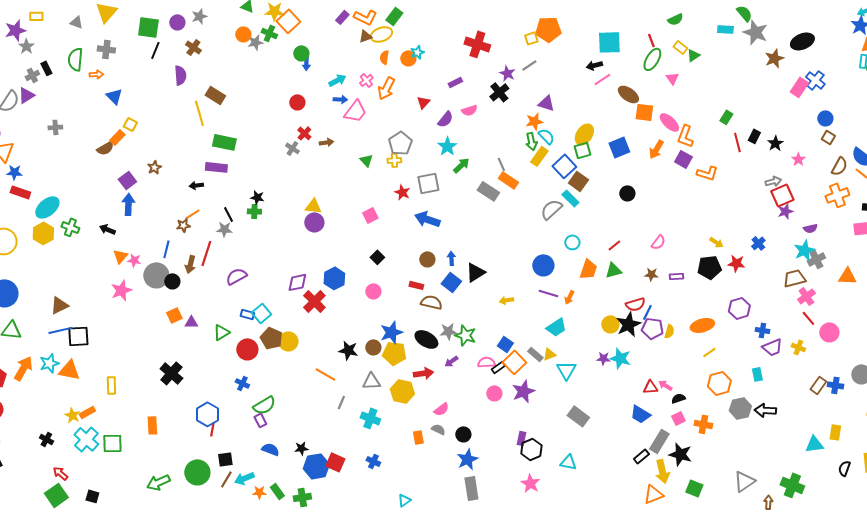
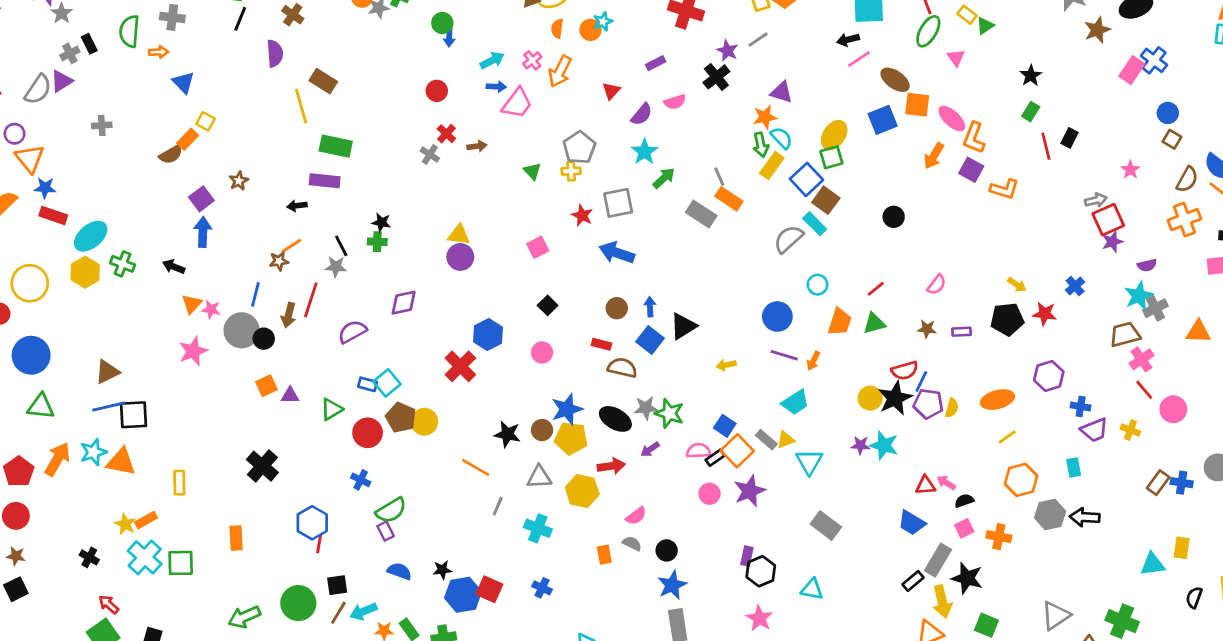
black star: (775, 143) -> (1031, 76), moved
blue square: (619, 147) -> (883, 120), moved
purple diamond: (297, 282) -> (404, 303), moved

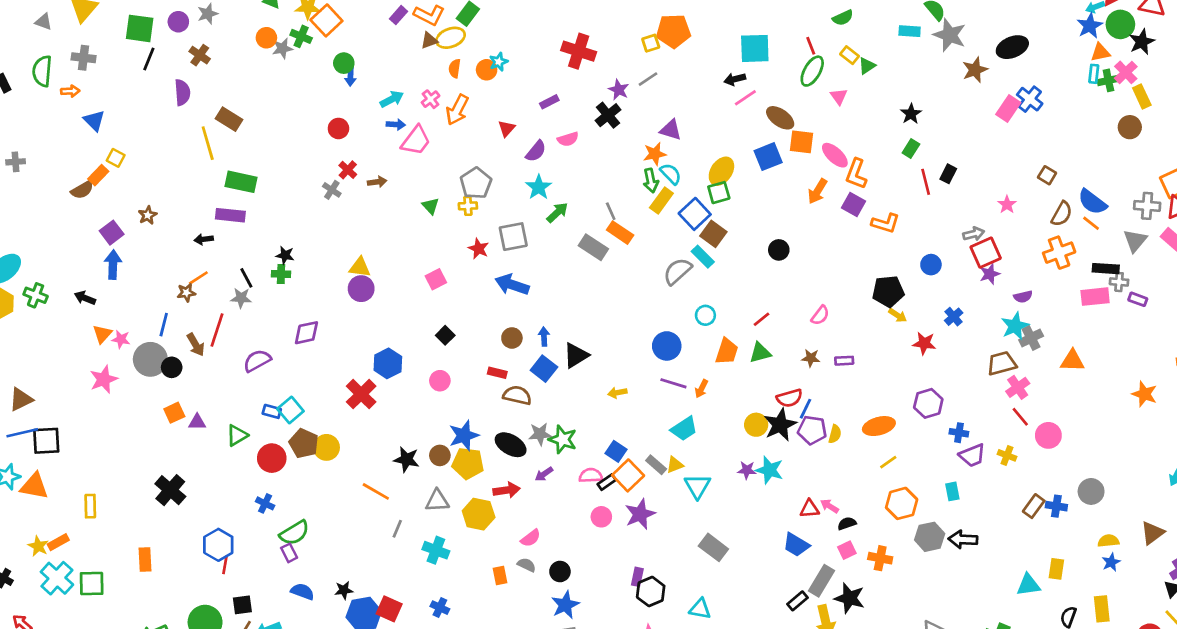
blue circle: (1168, 113) -> (931, 265), moved
brown arrow: (289, 315) -> (196, 345), turned -45
black pentagon: (1007, 319) -> (888, 291), moved

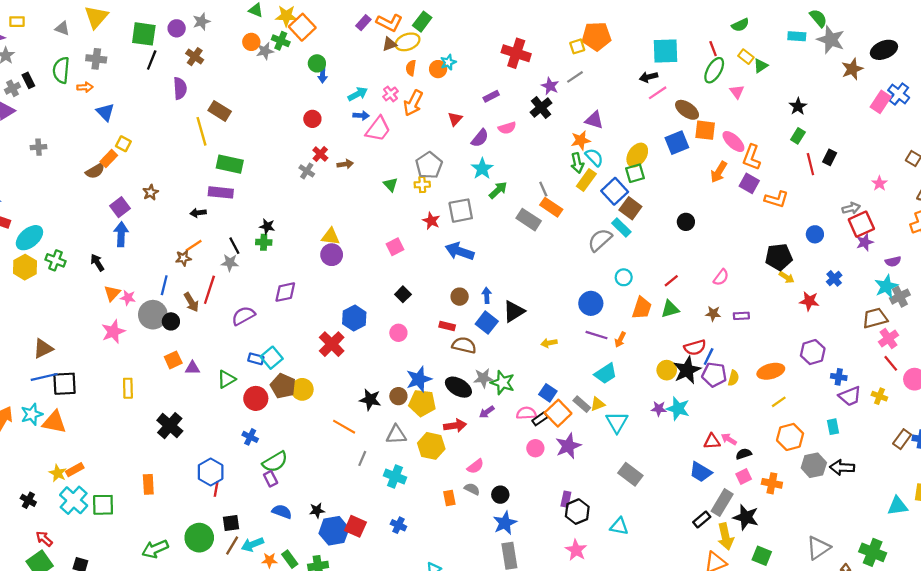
black arrow: (85, 298) -> (97, 263), turned 36
yellow rectangle: (90, 506) -> (128, 388), moved

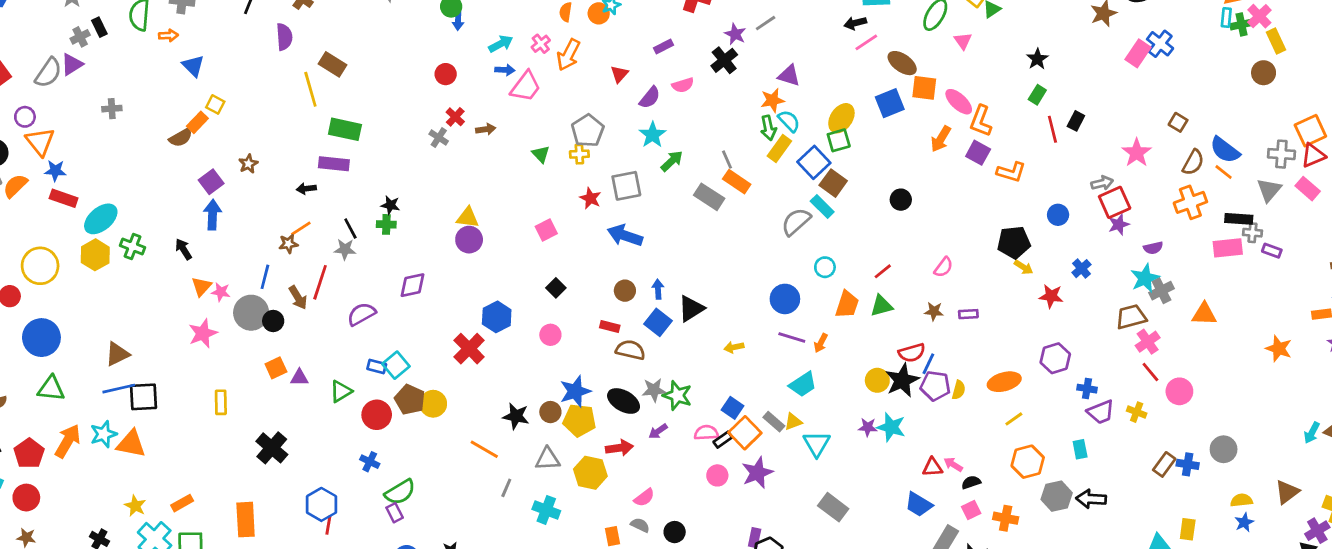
pink star: (879, 183) -> (1137, 153), size x1.5
orange rectangle: (75, 470) -> (182, 503), moved
orange rectangle: (148, 484) -> (246, 520), size x1.4

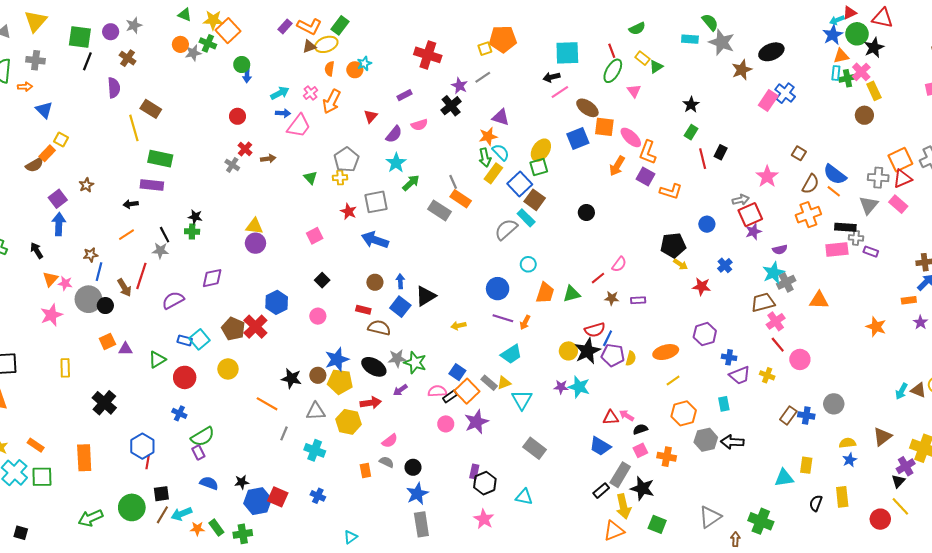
brown star: (288, 244) -> (91, 255), moved
red line: (883, 271) -> (598, 278), moved
brown pentagon: (410, 400) -> (233, 329), moved
orange rectangle: (182, 503) -> (36, 445), turned 63

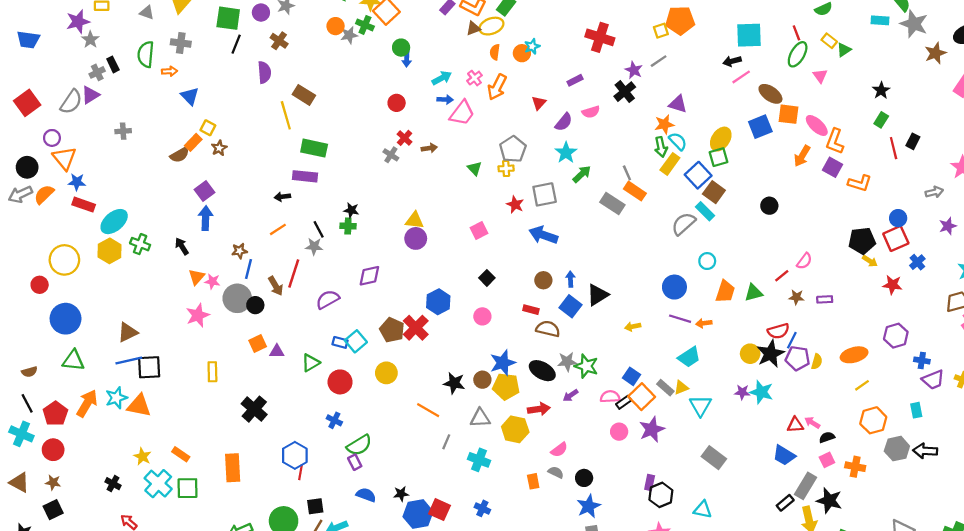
brown star: (86, 185) -> (219, 148), moved
red square: (750, 215) -> (896, 238), moved
orange arrow: (525, 322) -> (704, 323), turned 56

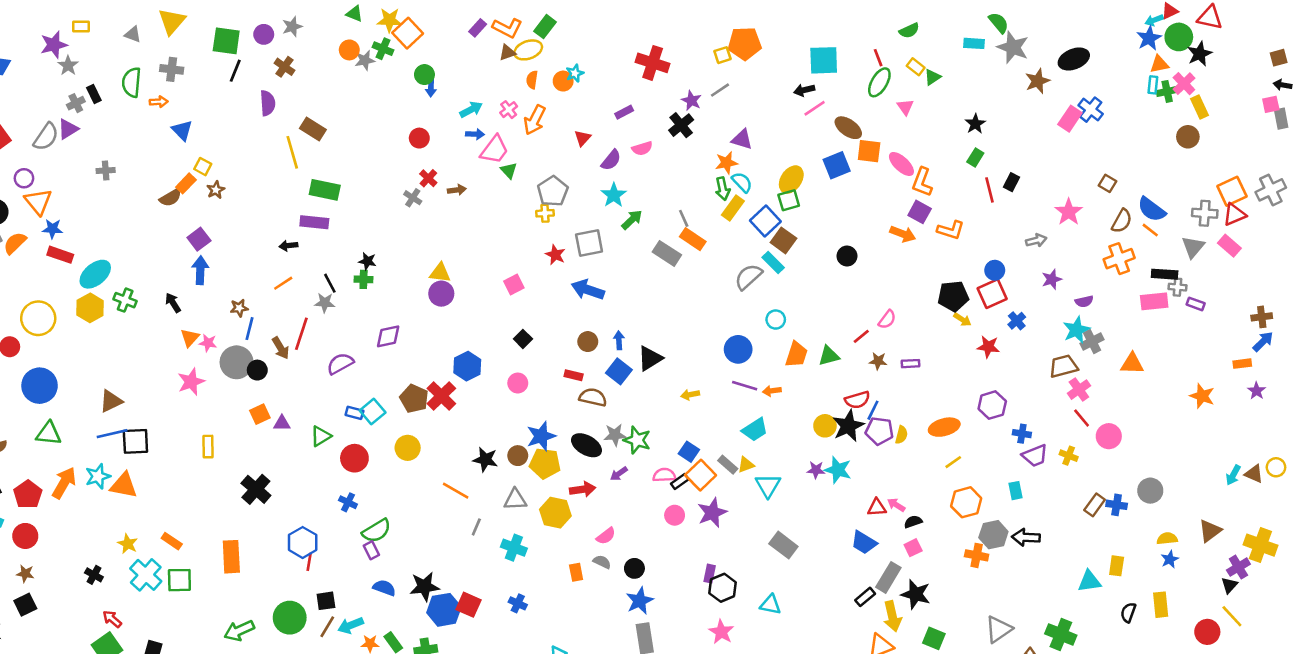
orange arrow: (802, 156) -> (903, 234), moved, turned -100
green triangle: (474, 168) -> (509, 170), moved
orange cross: (855, 467) -> (977, 555), moved
black star: (401, 494) -> (424, 587), size x1.6

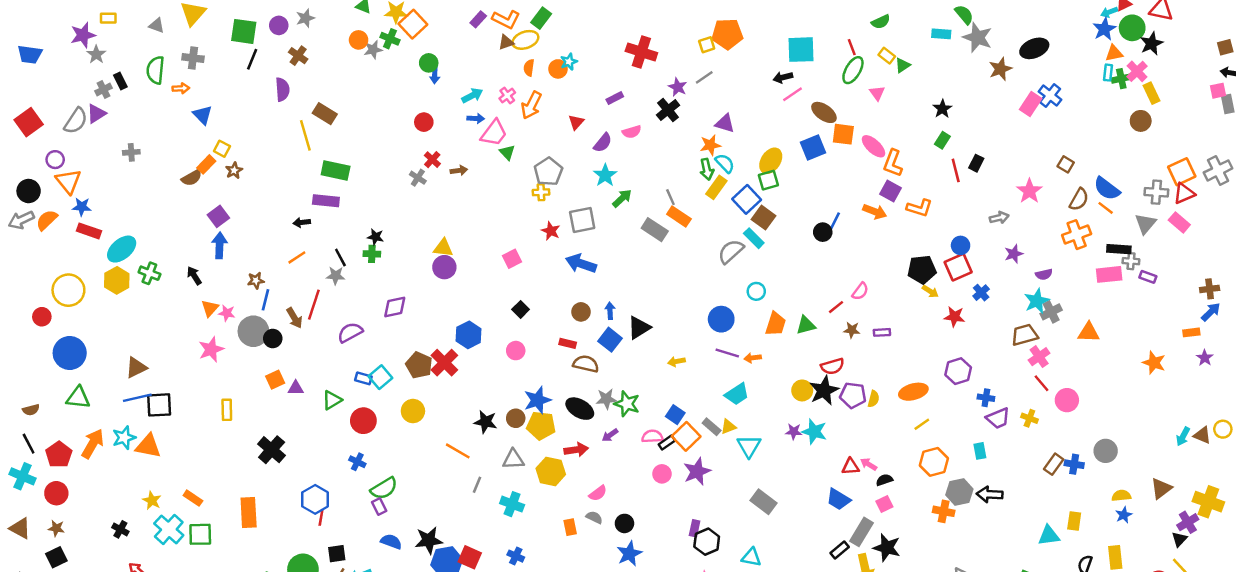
blue line: (873, 410) -> (835, 221), moved

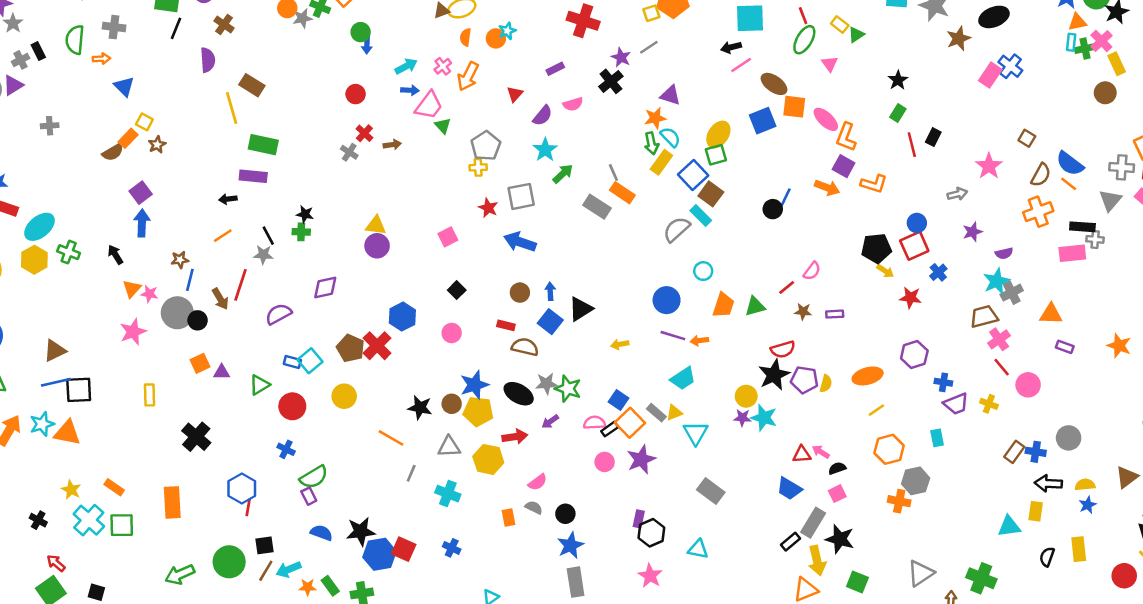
purple rectangle: (1148, 277) -> (1065, 347), moved
yellow circle: (802, 390) -> (746, 396), moved
black arrow: (990, 494) -> (1048, 483), moved

